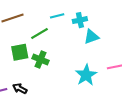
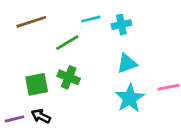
cyan triangle: (91, 37) -> (127, 63), moved
green square: (20, 52) -> (37, 84), moved

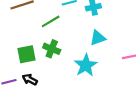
cyan star: (130, 98) -> (86, 65), moved

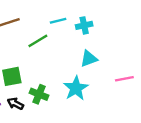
green cross: (52, 49) -> (39, 94), moved

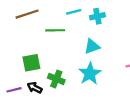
green line: (38, 41) -> (55, 30), turned 30
cyan triangle: (89, 59) -> (92, 47), moved

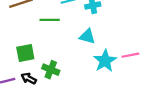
cyan triangle: (92, 47) -> (87, 36), turned 35
cyan star: (90, 74) -> (105, 61), moved

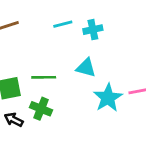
green line: (50, 20) -> (44, 77), moved

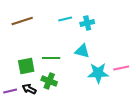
cyan star: (108, 98) -> (98, 73), turned 30

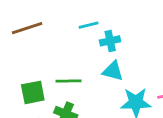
cyan cross: (87, 23) -> (110, 41), moved

